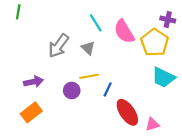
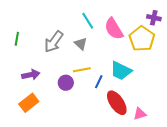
green line: (18, 12) -> (17, 39), moved
cyan trapezoid: (163, 77) -> (121, 71), moved

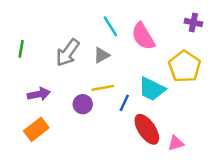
yellow pentagon: (142, 39) -> (185, 66), moved
gray triangle: (81, 44) -> (102, 55), turned 48

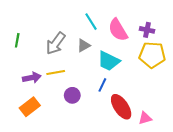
purple cross: (193, 22) -> (147, 30), moved
yellow pentagon: (185, 66) -> (152, 55), turned -30
yellow line: (103, 88) -> (56, 72), moved
cyan trapezoid: (152, 89) -> (109, 61), moved
purple circle: (83, 104) -> (72, 95), moved

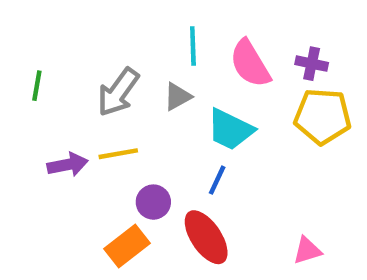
cyan line: (91, 22) -> (193, 46), turned 30
orange rectangle: (30, 107) -> (127, 246), moved
red ellipse: (121, 107) -> (206, 237), moved

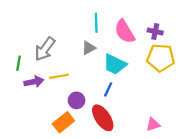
green line: (37, 86) -> (19, 63), moved
gray arrow: (118, 92) -> (45, 49), moved

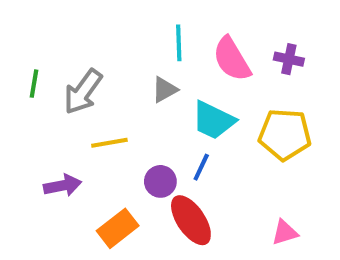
yellow pentagon: (161, 58) -> (285, 135), moved
green line: (19, 63) -> (34, 84), moved
purple arrow: (34, 82) -> (63, 186), moved
purple circle: (77, 100) -> (160, 181), moved

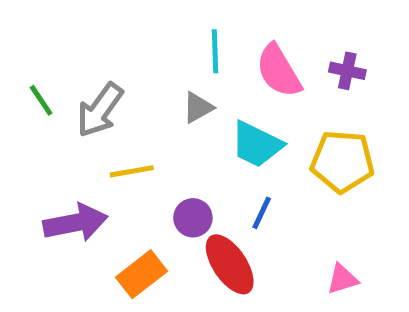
green line: (34, 84) -> (41, 100), turned -44
blue line: (201, 167) -> (262, 213), moved
purple arrow: (63, 186) -> (75, 223), size x1.4

